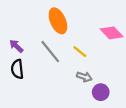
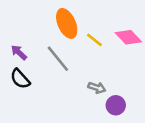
yellow line: (80, 52) -> (94, 40), moved
black semicircle: (17, 69) -> (20, 79), turned -36

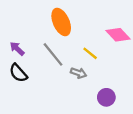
yellow line: (94, 40) -> (90, 53), moved
gray arrow: (97, 88) -> (79, 73), moved

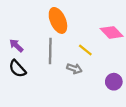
gray line: (53, 54) -> (50, 51), turned 40
purple circle: (106, 97) -> (114, 82), moved

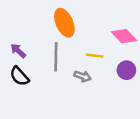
yellow line: (85, 50) -> (95, 56), turned -32
purple circle: (114, 82) -> (126, 70), moved

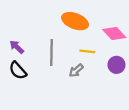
orange ellipse: (64, 23) -> (75, 21), moved, turned -45
gray arrow: (83, 76) -> (76, 70), turned 120

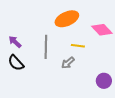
orange ellipse: (75, 21) -> (67, 19), turned -45
purple circle: (116, 65) -> (104, 81), moved

